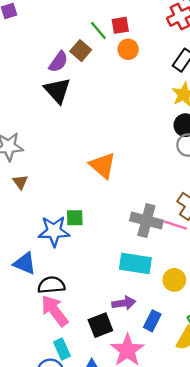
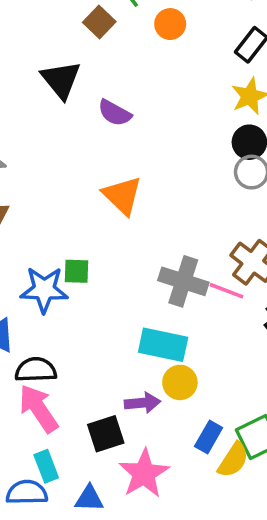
purple semicircle: (58, 62) -> (115, 113), moved, turned 80
yellow circle: (174, 280) -> (180, 382), moved
blue rectangle: (152, 321) -> (209, 437), moved

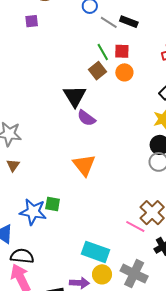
brown square: (99, 22) -> (98, 71), moved
black triangle: (61, 80) -> (75, 96), moved
gray cross: (183, 281) -> (134, 274), moved

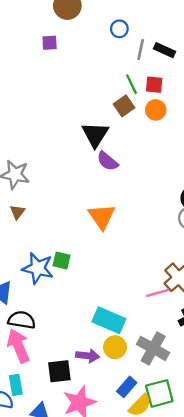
gray line: (109, 22) -> (141, 49), turned 66
pink line: (135, 227) -> (158, 293), turned -48

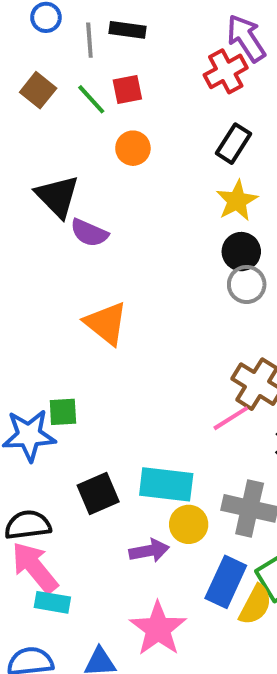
brown square: (124, 106) -> (38, 90), moved
orange circle: (156, 110) -> (133, 148), moved
black square: (59, 371) -> (98, 494), moved
cyan rectangle: (16, 385) -> (52, 602), moved, turned -54
blue rectangle: (127, 387) -> (226, 582), size x1.4

